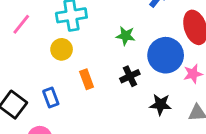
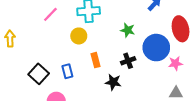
black star: (160, 104) -> (113, 82), moved

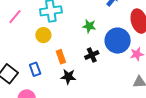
black star: (113, 82) -> (68, 77), moved

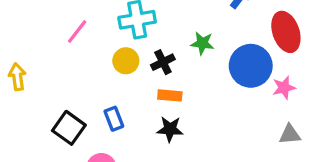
black cross: (92, 55) -> (163, 62), moved
orange rectangle: (61, 57) -> (170, 95), moved, turned -64

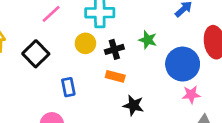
pink star: (284, 88) -> (191, 95), moved
black square: (69, 128) -> (36, 54), moved
black star: (170, 129) -> (133, 105), moved

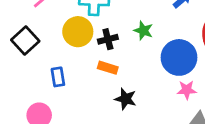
yellow circle: (85, 43) -> (78, 32), size x1.4

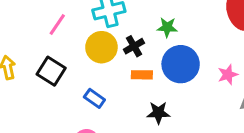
blue circle: (179, 57) -> (181, 64), moved
blue rectangle: (58, 77) -> (94, 98), turned -30
black star: (126, 99) -> (158, 113), moved

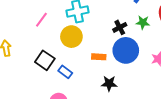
green star: (167, 27) -> (143, 22), moved
black cross: (134, 46) -> (120, 27), moved
black square: (51, 71) -> (45, 60), moved

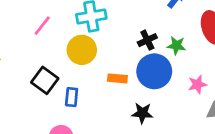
green star: (143, 22) -> (176, 46), moved
blue rectangle: (65, 72) -> (72, 97), turned 56
black star: (109, 84) -> (142, 113), moved

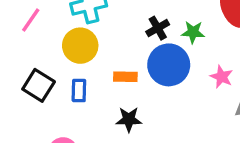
pink star: (197, 84) -> (222, 77), turned -30
blue rectangle: (72, 97) -> (79, 91), moved
black star: (142, 113) -> (129, 119), moved

